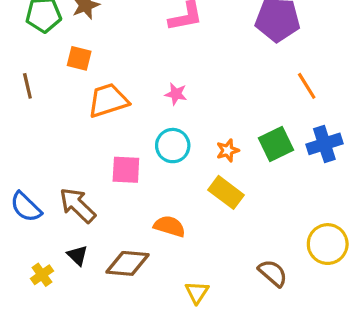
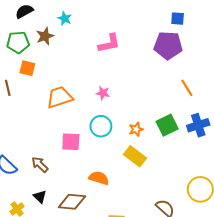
orange square: (79, 58) -> (27, 68), moved
brown arrow: (77, 205) -> (40, 165), size x0.7

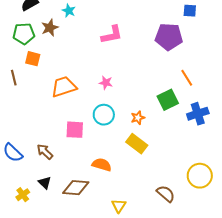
blue square: (178, 19) -> (190, 11), moved
green square: (167, 125) -> (168, 100), moved

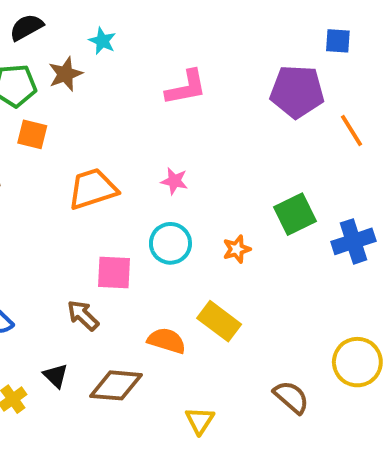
orange line: (187, 78) -> (352, 130), moved
yellow rectangle: (137, 144) -> (219, 321), moved
brown arrow: (45, 152) -> (83, 315), moved

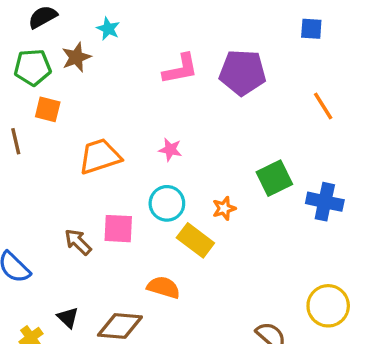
purple pentagon: (297, 91) -> (243, 72), moved
blue cross: (353, 241) -> (325, 202), turned 30
brown arrow: (83, 315) -> (78, 242), moved
yellow rectangle: (219, 321) -> (195, 240), moved

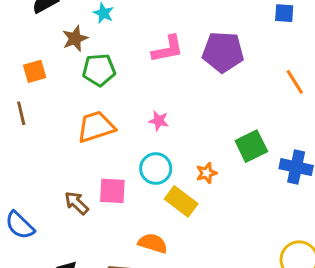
green pentagon: (33, 67) -> (99, 70), moved
orange square: (48, 109) -> (35, 71), moved, turned -30

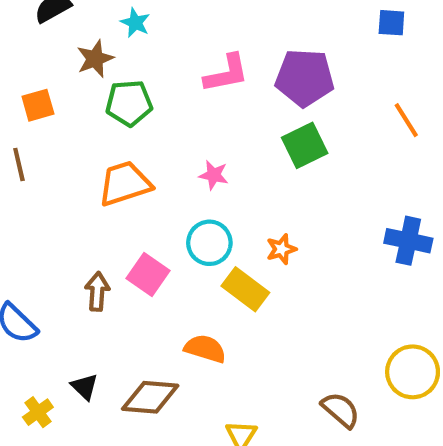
green square: (251, 146) -> (305, 145), moved
pink square: (112, 191) -> (148, 275), turned 32
brown arrow: (77, 203) -> (97, 291), turned 50

